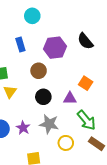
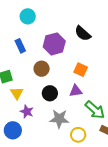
orange square: (86, 83) -> (81, 70), moved
purple star: (23, 128) -> (27, 112), moved

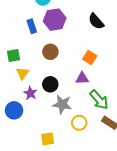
purple hexagon: (54, 44) -> (55, 20), moved
black circle: (50, 93) -> (50, 84), moved

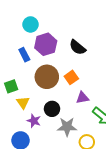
black semicircle: (96, 21) -> (78, 47), moved
brown circle: (50, 52) -> (47, 77), size x1.5
orange square: (90, 57) -> (71, 77), moved, turned 32

